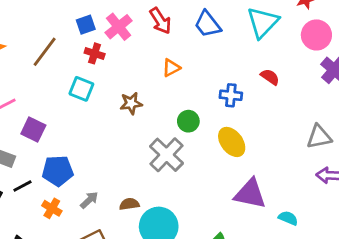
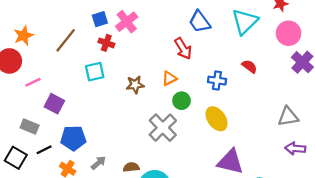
red arrow: (160, 21) -> (183, 48), moved
orange triangle: (171, 68) -> (169, 78), moved
cyan square: (81, 89) -> (95, 72), turned -36

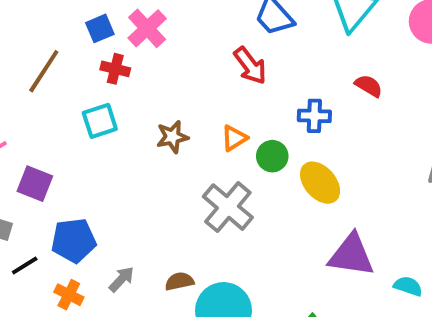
orange triangle: (169, 78) -> (234, 138), moved
green circle: (182, 101) -> (272, 156), moved

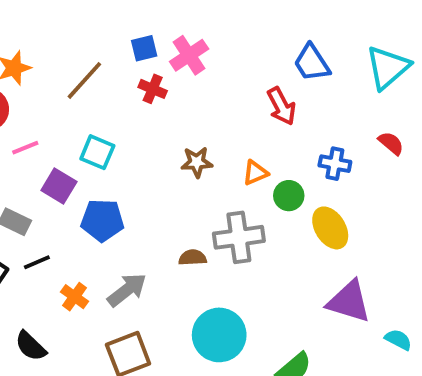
cyan square: (100, 121) -> (97, 152), moved, turned 32
gray cross: (228, 207) -> (239, 237), turned 33
blue pentagon: (74, 240) -> (102, 220), moved
gray arrow: (122, 279) -> (127, 290), size x1.5
brown semicircle: (179, 281) -> (193, 258), moved

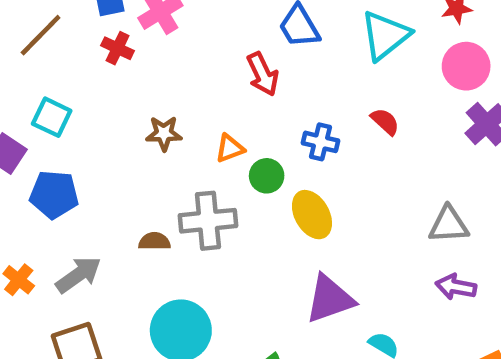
purple triangle: (349, 302) -> (330, 299), turned -39

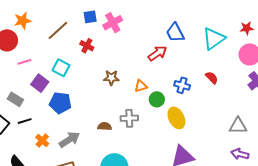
red cross: (118, 48) -> (87, 46), moved
red arrow: (263, 74) -> (157, 53), turned -102
gray cross: (208, 221) -> (129, 118), size x0.7

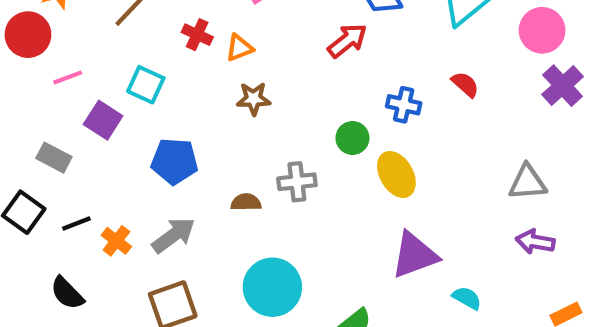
orange triangle: (141, 86) -> (239, 48), moved
blue pentagon: (60, 103) -> (175, 161), moved
black line: (25, 121) -> (76, 223), moved

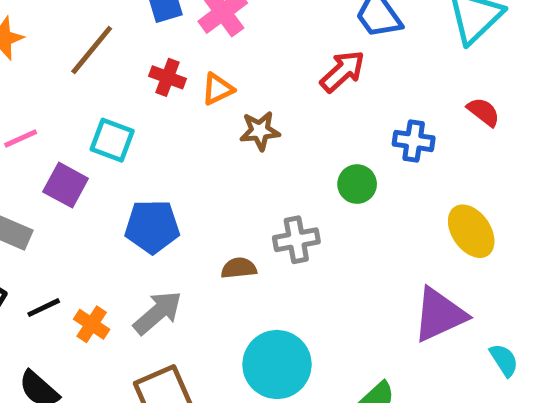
brown star: (254, 99) -> (260, 131), moved
yellow ellipse: (396, 174) -> (471, 231), moved
cyan semicircle: (467, 298) -> (504, 360), turned 32

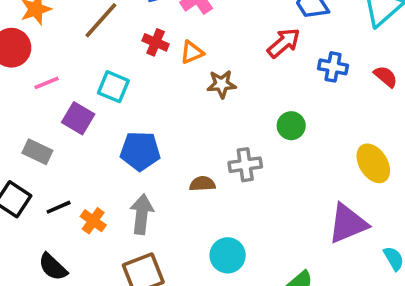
blue cross: (414, 141) -> (333, 67), moved
gray arrow: (158, 313) -> (142, 214), turned -45
cyan circle: (277, 364) -> (228, 255), size x0.7

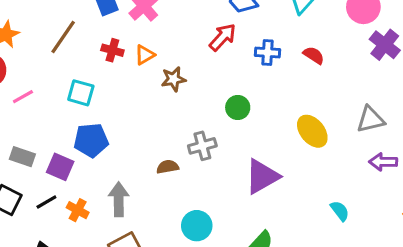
purple square: (78, 118) -> (60, 167), moved
blue pentagon: (140, 151) -> (91, 140), moved
purple triangle: (348, 224) -> (262, 177), moved

